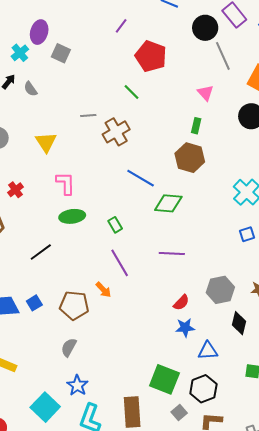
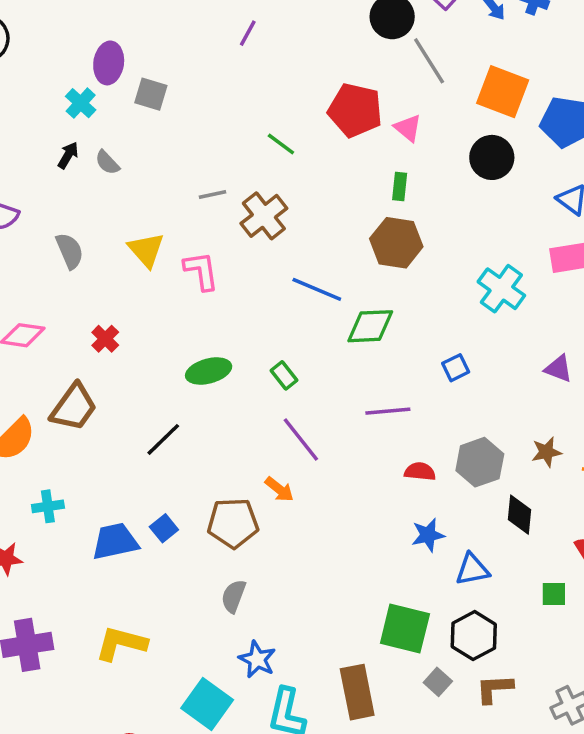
red pentagon: (151, 56) -> (355, 110), moved
pink L-shape: (66, 183) -> (201, 271), moved
blue square: (247, 234) -> (456, 368), moved
red semicircle: (181, 303) -> (420, 472), moved, turned -120

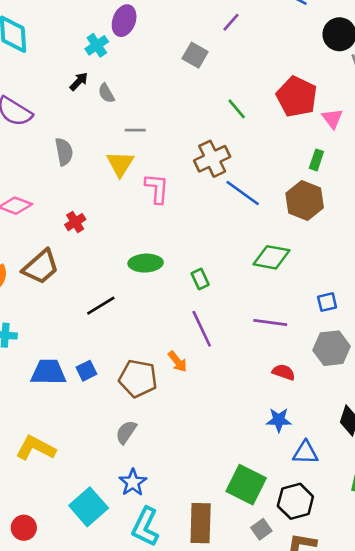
gray square: (151, 94) -> (195, 55), moved
gray line: (212, 195) -> (135, 130), moved
blue line: (317, 289) -> (243, 193), moved
gray hexagon: (480, 462) -> (332, 348), moved

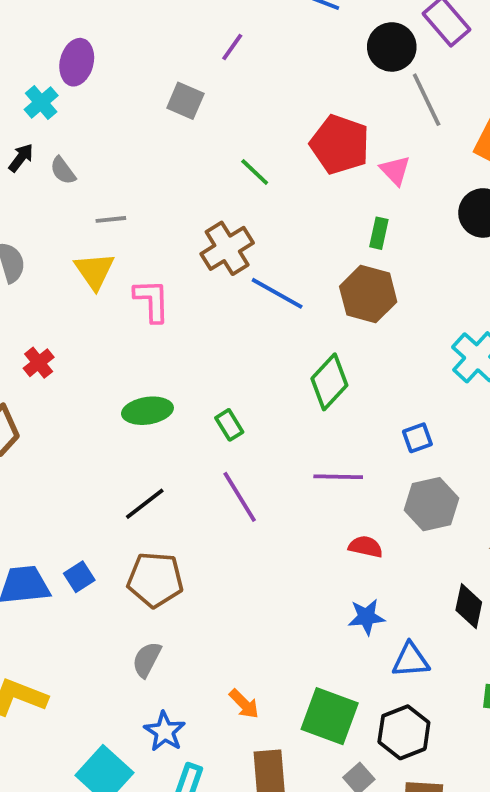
green diamond: (271, 257) -> (329, 382), turned -51
black line: (101, 306) -> (145, 504), moved
orange arrow: (178, 362) -> (244, 704), moved

